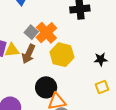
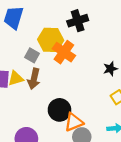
orange cross: (46, 33) -> (64, 52), moved
yellow hexagon: (62, 55) -> (51, 40), moved

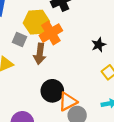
orange cross: (64, 52) -> (51, 33), turned 30
brown arrow: (34, 79) -> (40, 54), moved

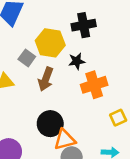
orange cross: (51, 33) -> (94, 85), moved
black star: (99, 45) -> (77, 61), moved

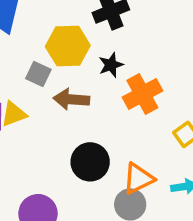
brown arrow: (46, 79) -> (71, 99), turned 85
orange triangle: (65, 140) -> (138, 179), moved

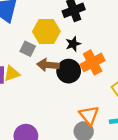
black circle: (90, 162) -> (69, 71), moved
orange triangle: (138, 179) -> (89, 115), turned -45

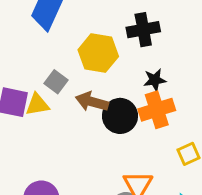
black star: (73, 44) -> (155, 80), moved
gray square: (28, 49) -> (56, 82), moved

